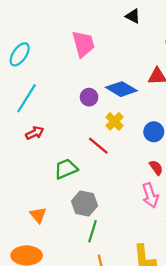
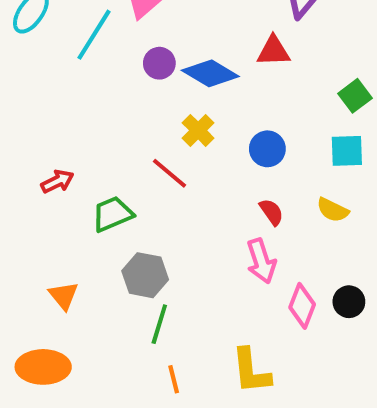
purple circle: (89, 97) -> (159, 63), moved
cyan line: (27, 98) -> (94, 35), moved
red arrow: (35, 133) -> (57, 181), moved

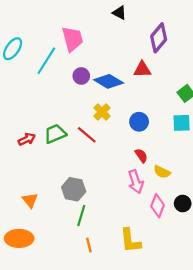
yellow semicircle: (333, 210) -> (162, 172), moved
green trapezoid: (112, 214) -> (55, 134), moved

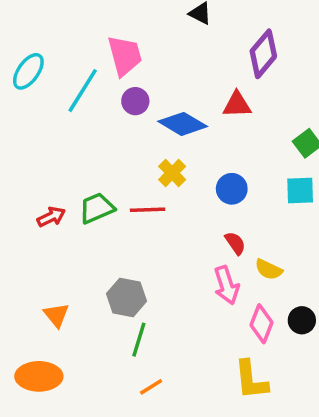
purple circle: (81, 76) -> (135, 101), moved
red line: (87, 135) -> (148, 210), turned -42
yellow L-shape: (130, 241) -> (251, 380), moved
orange line: (89, 245) -> (151, 387), turned 72

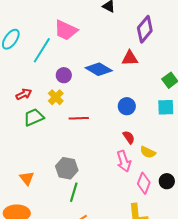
pink trapezoid: (125, 56) -> (66, 30), turned 130
purple circle: (135, 101) -> (64, 75), moved
yellow cross: (172, 173) -> (56, 97), moved
green trapezoid: (97, 208) -> (34, 117), moved
red arrow: (51, 217) -> (24, 94), moved

